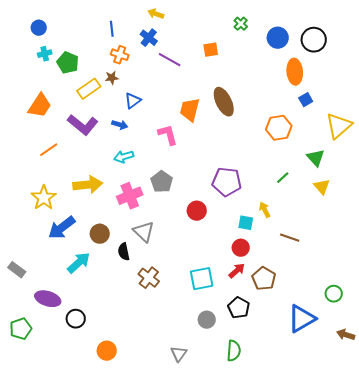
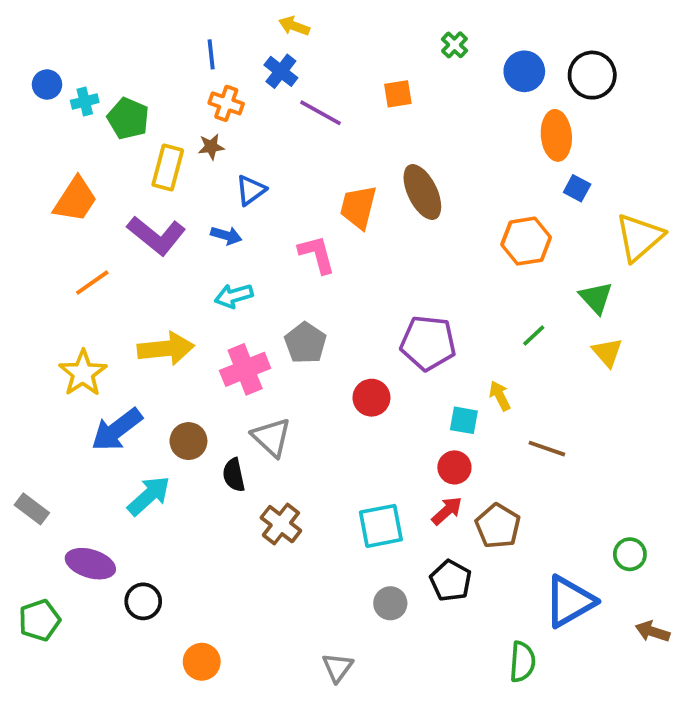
blue circle: (39, 28) -> (47, 85), moved
yellow rectangle: (89, 89) -> (168, 168), turned -40
blue square: (306, 100) -> (577, 188), turned -32
green semicircle: (234, 351) -> (522, 662), moved

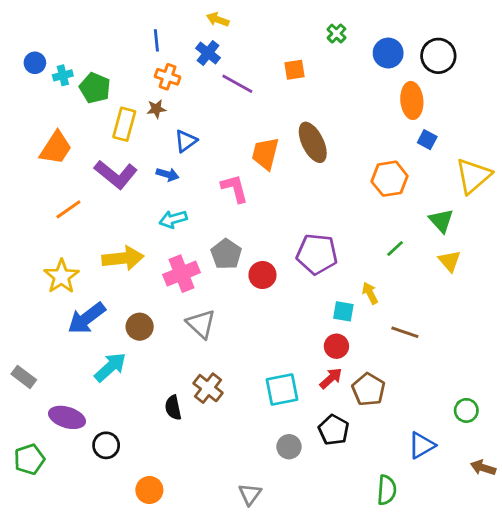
red circle: (371, 398) -> (262, 275), moved
black semicircle: (234, 475) -> (173, 408), moved
blue triangle: (570, 601) -> (422, 445), size x0.7

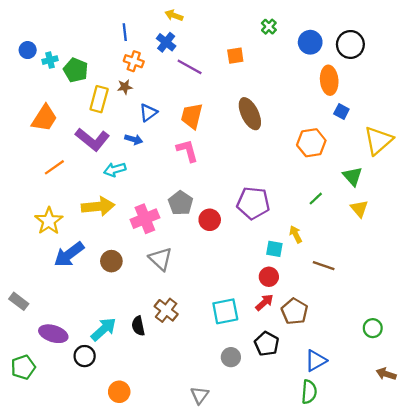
orange trapezoid: (265, 154) -> (192, 116), moved
cyan arrow: (173, 219) -> (115, 170), moved
cyan arrow: (110, 367) -> (104, 329), moved
blue triangle: (422, 445) -> (316, 361), moved

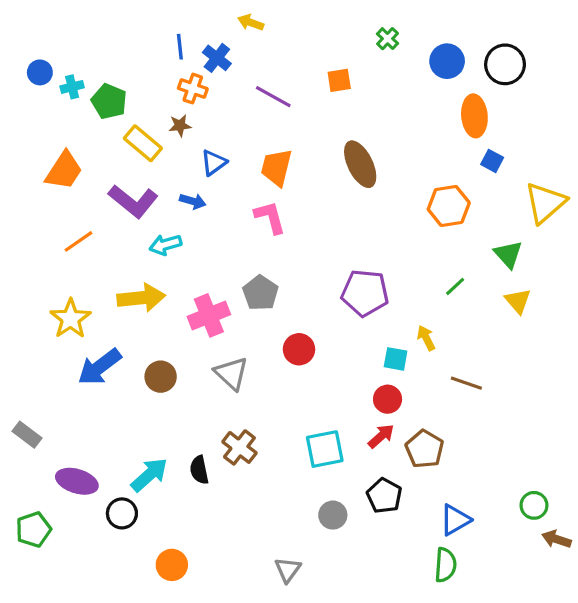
blue cross: (166, 42) -> (217, 58), moved
yellow rectangle: (99, 99) -> (143, 143), turned -65
red circle: (210, 220) -> (299, 349), moved
green circle: (373, 328) -> (534, 505), moved

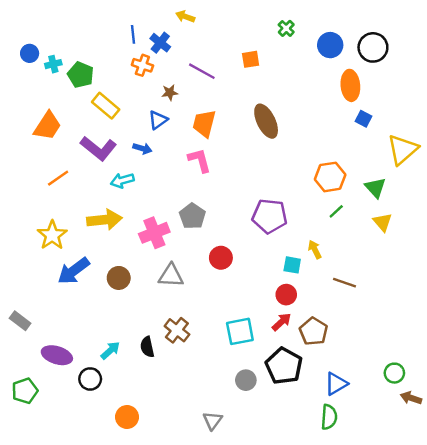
brown star: (180, 126) -> (170, 93), moved
orange hexagon: (449, 206) -> (330, 177), moved
gray triangle: (231, 373) -> (171, 276), turned -40
cyan arrow: (149, 475) -> (110, 350), size x0.7
black pentagon: (384, 496) -> (284, 366), size x1.4

